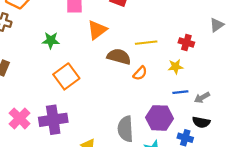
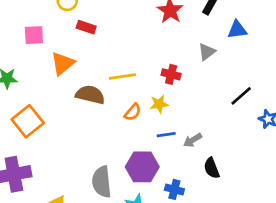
orange semicircle: (140, 73) -> (133, 112), moved
black semicircle: (201, 122) -> (212, 168), moved, turned 60

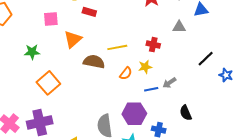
gray triangle: (207, 52) -> (179, 27), turned 40
gray arrow: (193, 140) -> (169, 83), moved

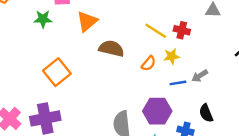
yellow line: (117, 47) -> (156, 31), moved, turned 42
green star: (32, 52) -> (43, 19), moved
black semicircle: (186, 113) -> (206, 113), moved

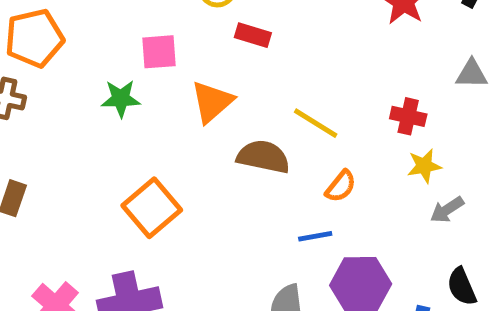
yellow line: (156, 31) -> (316, 123), moved
yellow star: (172, 56) -> (424, 166), moved
blue line: (178, 83) -> (315, 236), moved

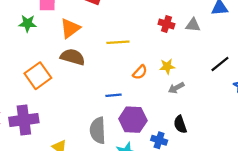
red cross: (408, 116) -> (166, 24), moved
yellow line: (316, 123) -> (118, 42), turned -40
brown semicircle: (263, 157) -> (73, 57), moved
orange semicircle: (341, 186) -> (140, 72), moved

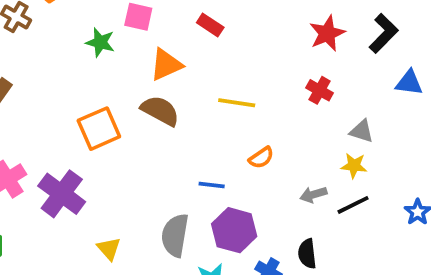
gray triangle: (193, 25) -> (362, 131), moved
black line: (220, 64) -> (353, 205), moved
yellow star: (167, 66) -> (354, 166), moved
purple cross: (24, 120) -> (62, 194), turned 32

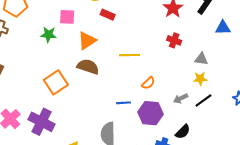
purple hexagon: (234, 230) -> (151, 113), moved
black semicircle: (307, 254) -> (183, 132), turned -119

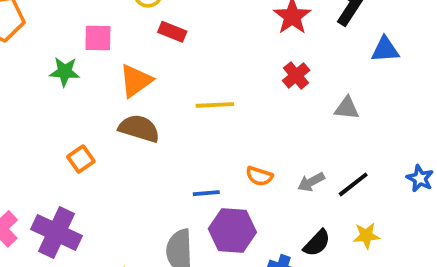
red cross: (174, 40) -> (296, 75), turned 32
yellow star: (200, 79) -> (366, 236), moved
orange square: (56, 82) -> (81, 159), size x0.6
orange semicircle: (148, 83) -> (259, 176), moved, turned 64
purple hexagon: (151, 113) -> (232, 231), moved

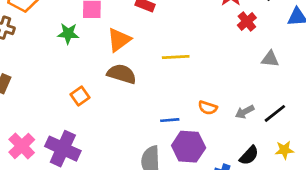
red cross: (296, 75) -> (247, 21), moved

